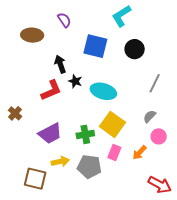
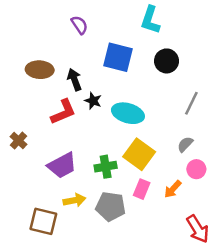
cyan L-shape: (121, 16) -> (150, 20), turned -40
brown ellipse: (32, 35) -> (40, 70), moved
red arrow: (160, 185) -> (198, 229), turned 30

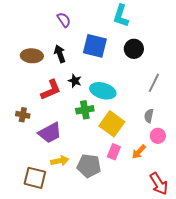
black arrow: (74, 80) -> (60, 54), moved
brown cross: (19, 141) -> (23, 115), moved, turned -32
gray semicircle: (185, 144) -> (149, 116), turned -32
green cross: (106, 167) -> (85, 110), moved

